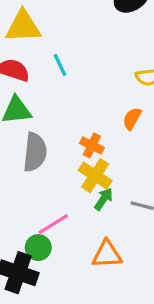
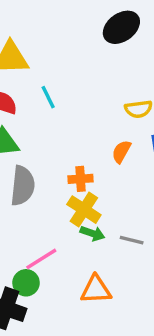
orange cross: (92, 145) -> (81, 179), turned -30
green arrow: (104, 199) -> (92, 233), turned 75

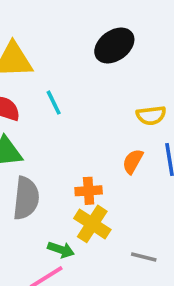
black ellipse: (121, 27) -> (114, 45), moved
green arrow: (92, 233) -> (61, 250), moved

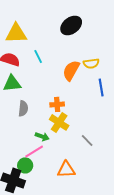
orange semicircle: (133, 161) -> (71, 70), moved, size x1.5
gray semicircle: (26, 198) -> (23, 108), size x0.7
gray line: (144, 257) -> (87, 140), turned 32

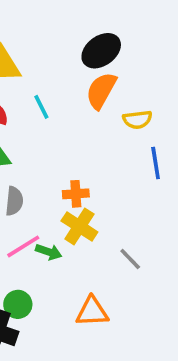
orange semicircle: (71, 70) -> (101, 91), moved
pink line: (34, 151) -> (23, 246), moved

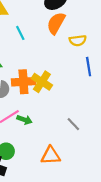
orange cross: (76, 194) -> (23, 82), moved, size x1.5
yellow cross: (79, 226) -> (42, 82), moved

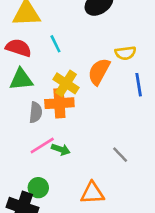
orange semicircle: (56, 23) -> (99, 72), moved
yellow cross: (42, 82) -> (66, 83), moved

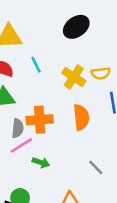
orange semicircle: (99, 72) -> (81, 117), moved, turned 145
yellow cross: (66, 83) -> (74, 77), moved
pink line: (42, 145) -> (21, 145), moved

